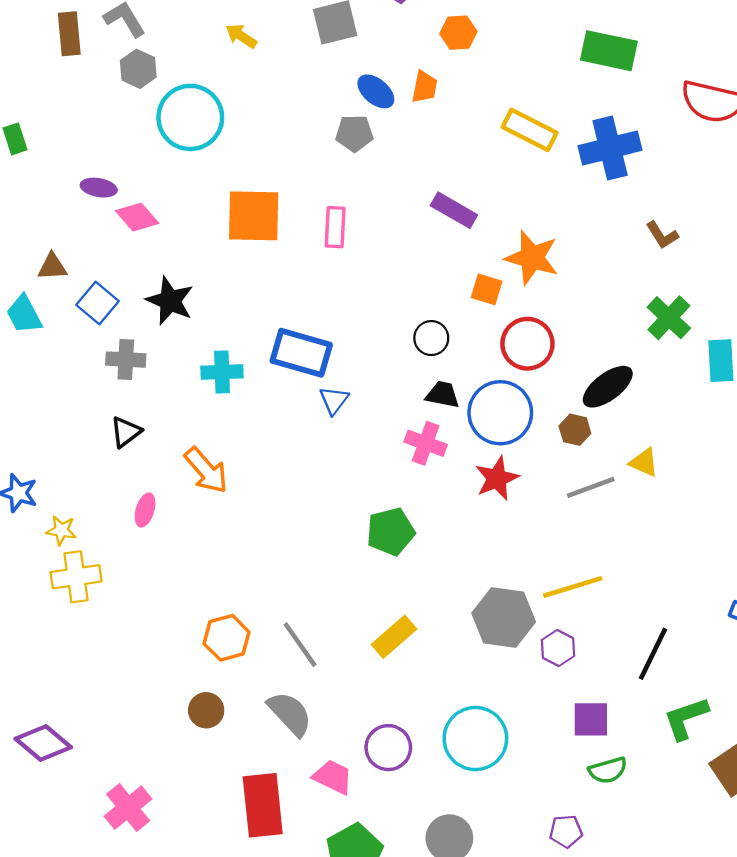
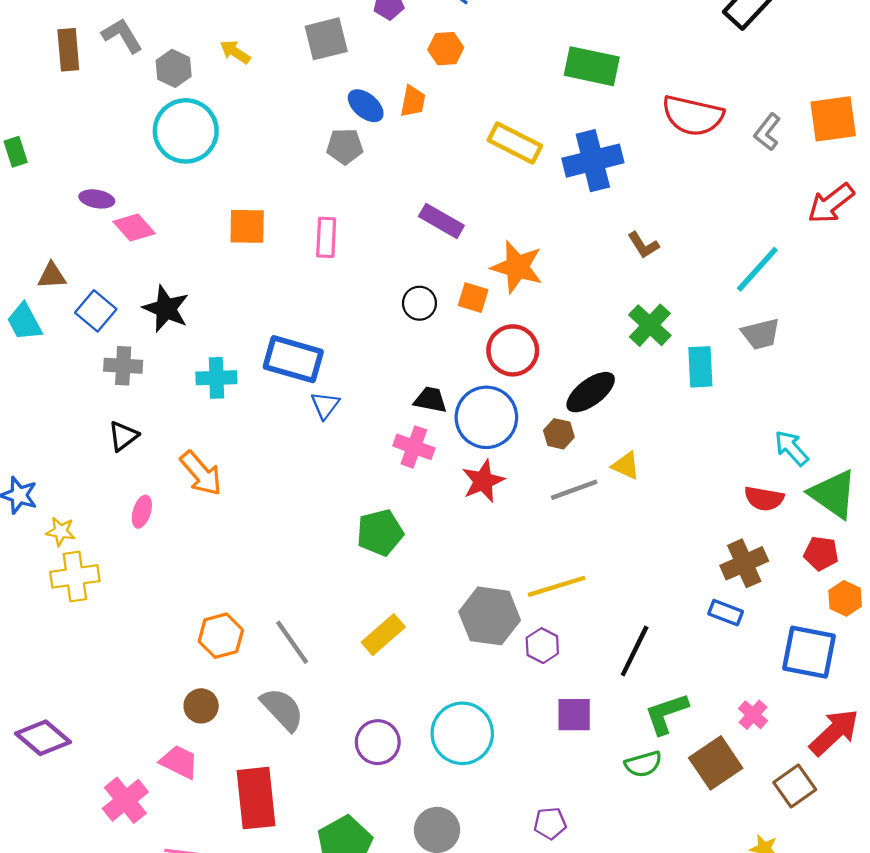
gray hexagon: (138, 69) -> (174, 68), moved
orange square: (254, 216) -> (247, 226), size x0.7
black circle: (431, 338) -> (419, 303), moved
green semicircle: (608, 770) -> (643, 764), moved
pink trapezoid: (333, 777) -> (179, 762), moved

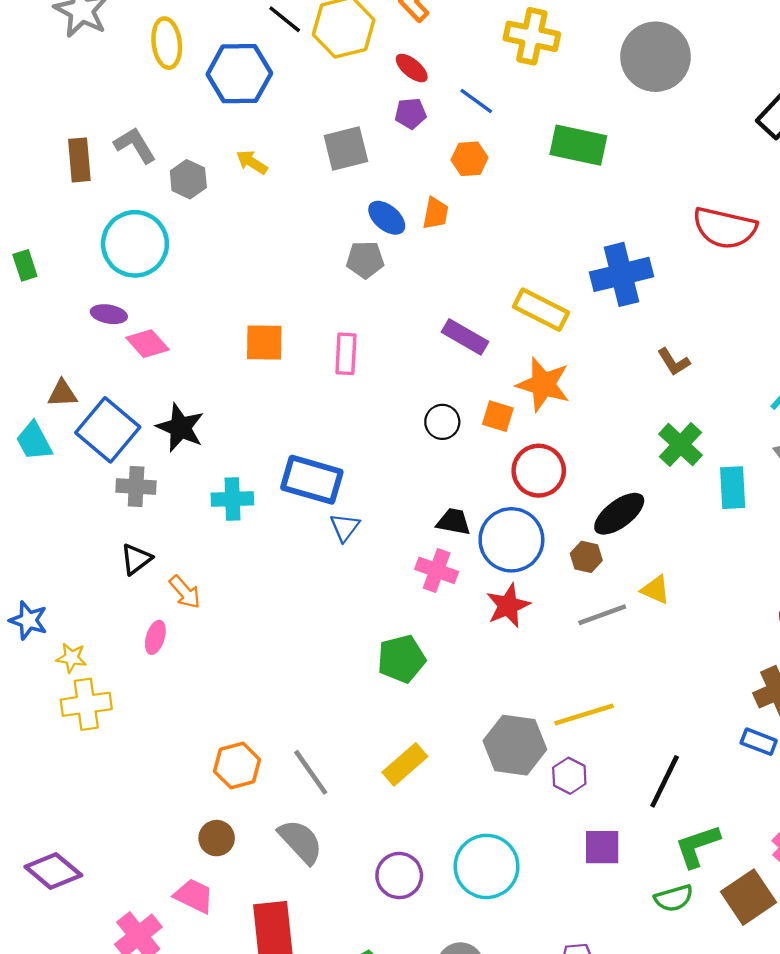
green rectangle: (592, 66) -> (578, 145), moved
cyan circle: (186, 131) -> (135, 244), moved
yellow rectangle: (515, 143) -> (541, 310), moved
blue square: (96, 311) -> (108, 430), size x1.5
orange arrow: (201, 473) -> (185, 592), moved, size x0.7

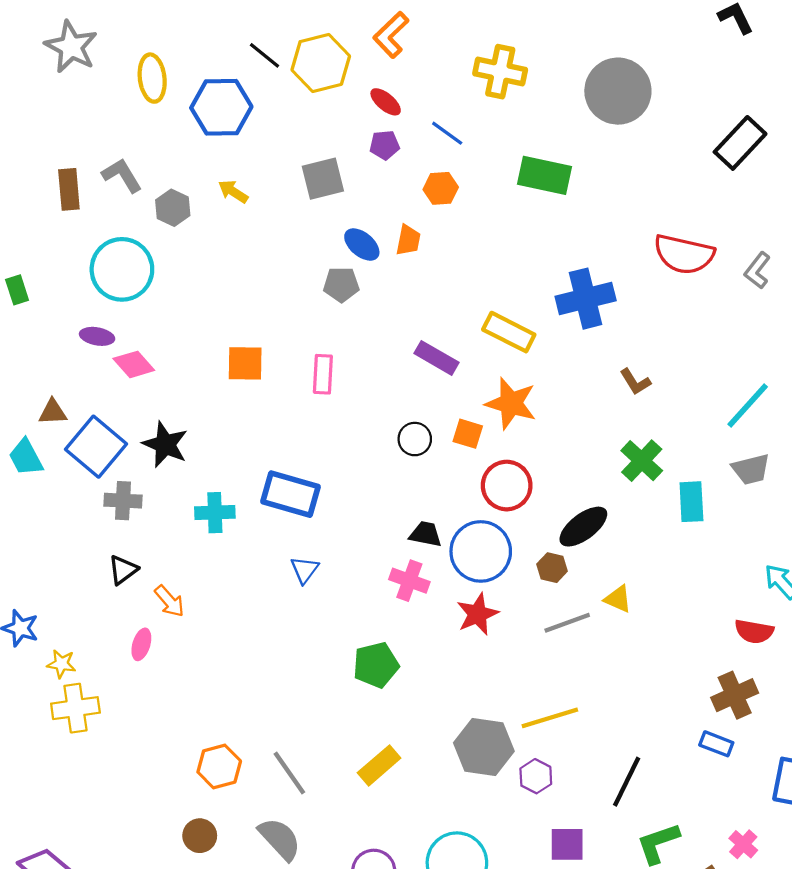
blue triangle: (345, 527) -> (305, 570), moved

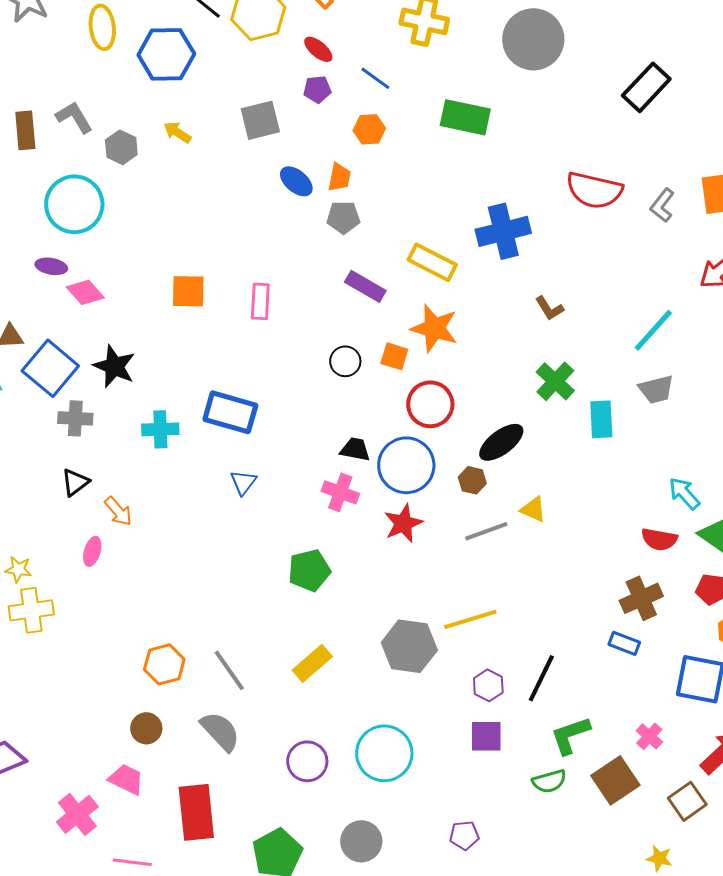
gray pentagon: (341, 284) -> (343, 217), moved
purple hexagon: (536, 776) -> (488, 685), moved

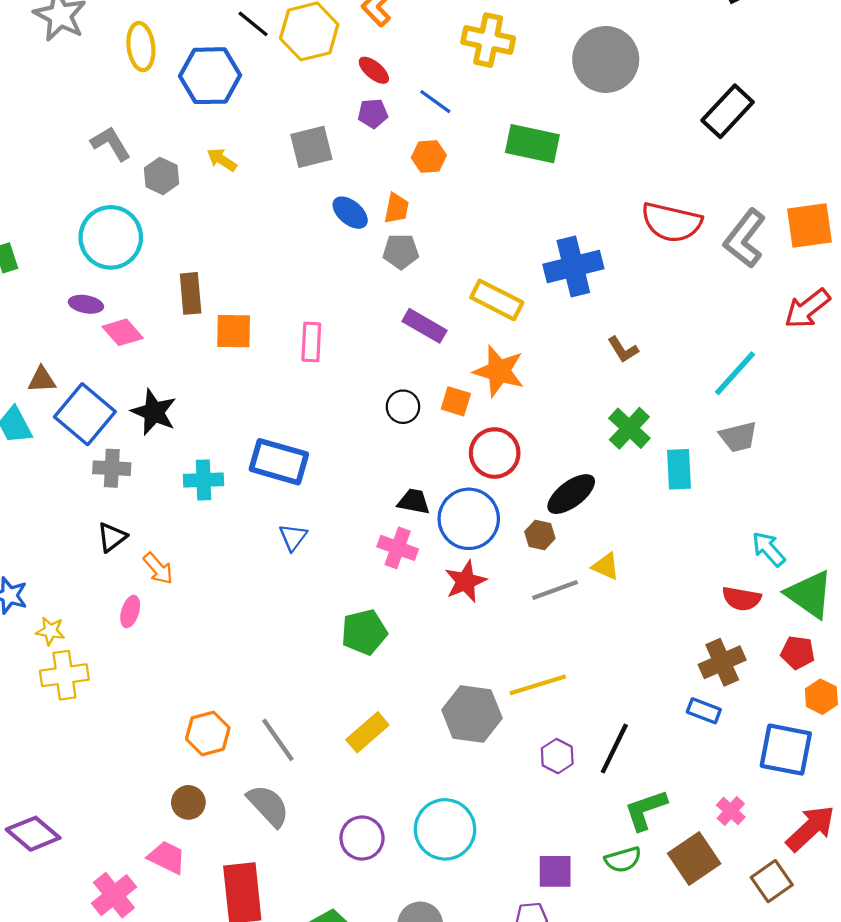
brown rectangle: (25, 130) -> (191, 293), moved
gray L-shape: (662, 205) -> (745, 238), size x1.6
purple square: (486, 736) -> (555, 871), moved

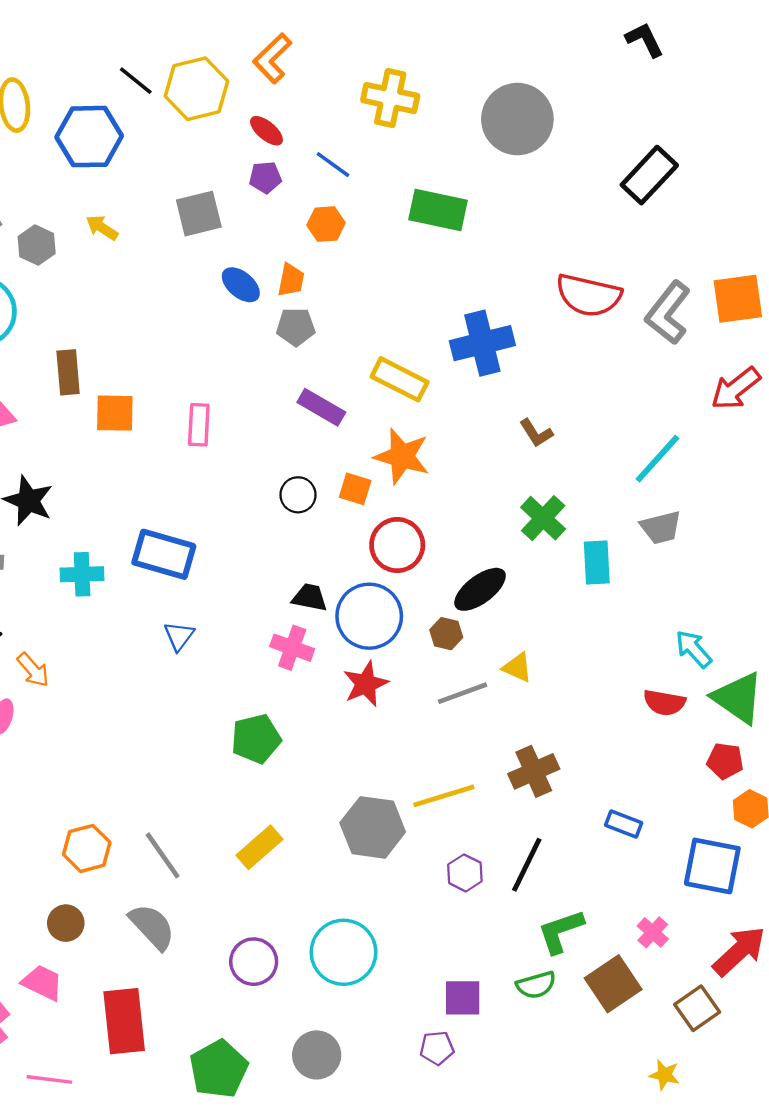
brown cross: (722, 662) -> (534, 771), moved

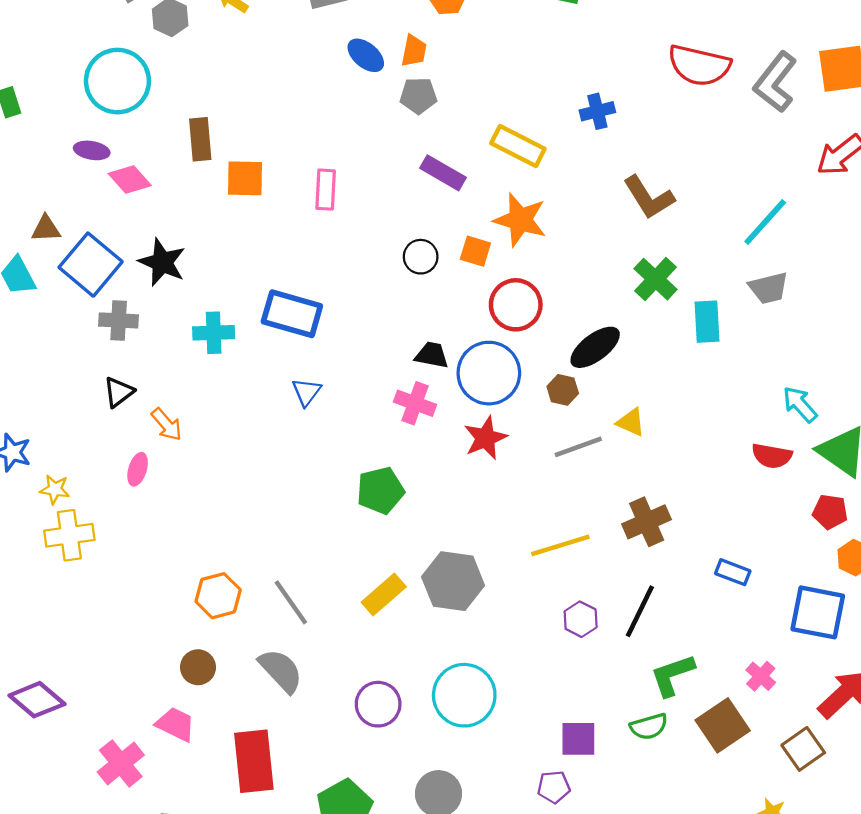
blue cross: (482, 343) -> (597, 111), size x0.6
brown L-shape: (536, 433) -> (649, 197), size x1.6
gray hexagon: (373, 827) -> (453, 581), moved

